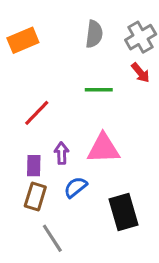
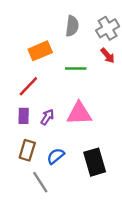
orange rectangle: (23, 40) -> (40, 51), moved
purple arrow: (62, 153) -> (47, 117), turned 35
purple rectangle: (34, 166) -> (24, 116), moved
blue semicircle: (76, 187) -> (56, 156), moved

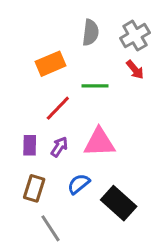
red line: (28, 86) -> (58, 108), moved
blue semicircle: (56, 156) -> (79, 184), moved
black rectangle: (95, 162) -> (119, 203), turned -32

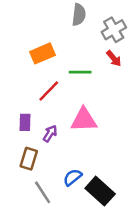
gray semicircle: (90, 33) -> (79, 15), moved
purple arrow: (59, 147) -> (50, 134), moved
blue semicircle: (79, 184) -> (73, 177), moved
black rectangle: (119, 203) -> (100, 191), moved

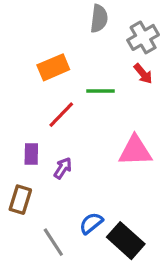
pink triangle: (84, 120) -> (135, 151), moved
brown rectangle: (29, 159) -> (20, 200), moved

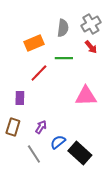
gray semicircle: (99, 19) -> (63, 28), moved
purple arrow: (63, 168) -> (41, 127), moved

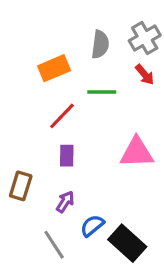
purple rectangle: (20, 98) -> (67, 156), moved
brown rectangle: (13, 127) -> (21, 186), moved

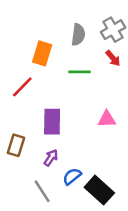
orange rectangle: (54, 68) -> (42, 53), turned -50
red line: (62, 116) -> (22, 87), moved
pink triangle: (137, 152) -> (107, 119), size x0.7
purple rectangle: (67, 156) -> (52, 122), size x1.5

